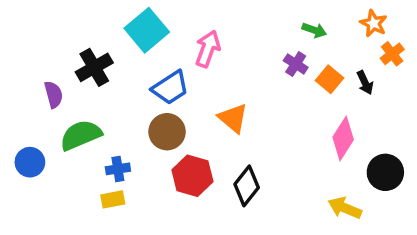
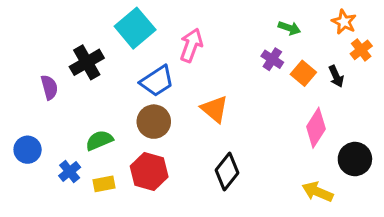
green semicircle: (81, 135) -> (99, 140), moved, size x0.7
blue cross: (118, 169) -> (70, 171), moved, turned -30
red hexagon: (192, 176) -> (149, 171), moved

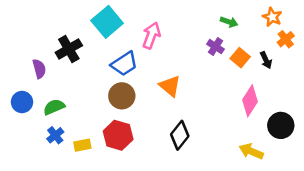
green semicircle: (99, 140) -> (54, 107), moved
blue circle: (28, 150) -> (22, 102), moved

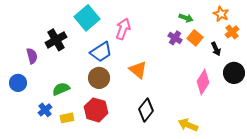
orange square: (240, 58) -> (195, 38), moved
green semicircle: (54, 107) -> (61, 89), moved
black circle: (281, 125) -> (234, 73), moved
yellow arrow: (251, 151) -> (188, 125), moved

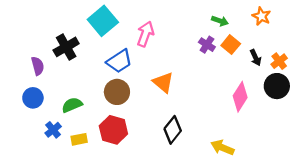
orange cross: (232, 32) -> (279, 61), moved
blue circle: (18, 83) -> (33, 98), moved

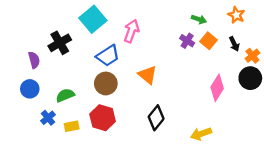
black arrow: (256, 58) -> (234, 44), moved
yellow arrow: (222, 148) -> (201, 134), turned -42

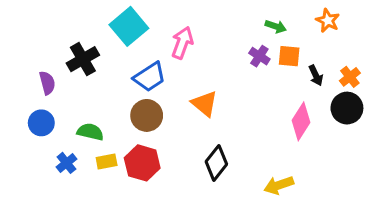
orange square: (209, 41) -> (289, 56), turned -35
black arrow: (234, 44) -> (316, 75), moved
green semicircle: (65, 95) -> (90, 132), turned 36
yellow rectangle: (72, 126) -> (107, 161), moved

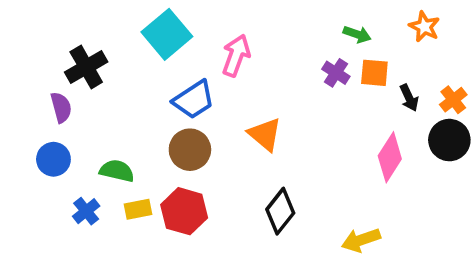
black cross: (83, 59) -> (86, 67), moved

